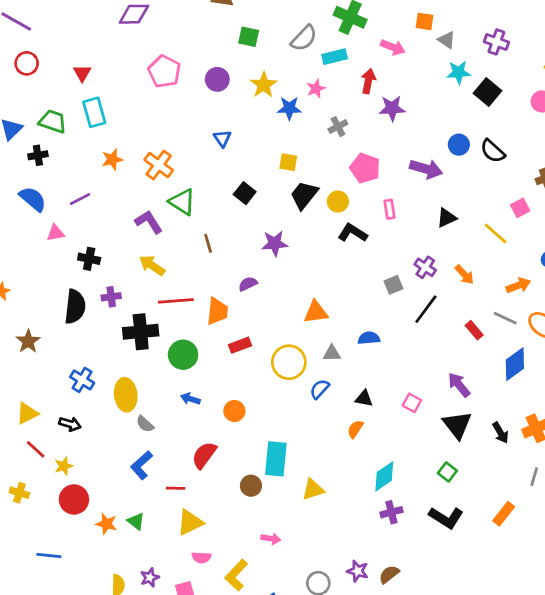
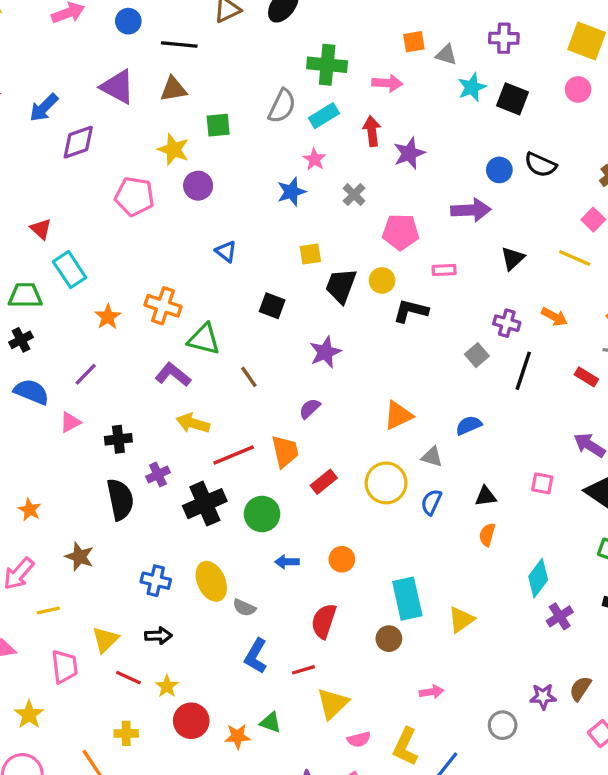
yellow star: (264, 85) -> (174, 150), moved
pink rectangle: (389, 209) -> (444, 270), turned -66
gray triangle: (332, 353) -> (432, 457), turned 36

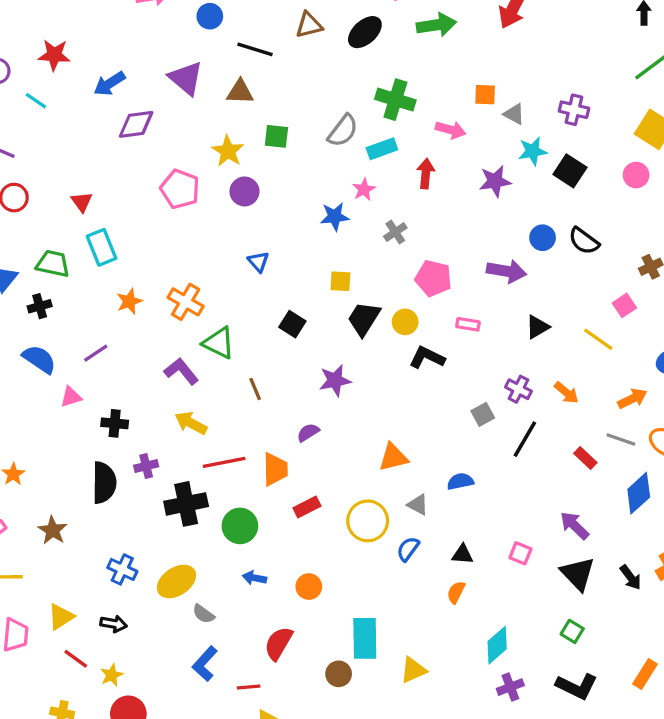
purple star: (409, 153) -> (495, 181), moved
yellow ellipse: (211, 581) -> (176, 581), turned 69

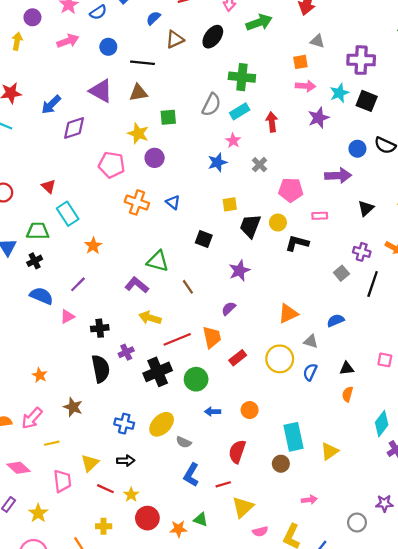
purple cross: (574, 110) -> (361, 60), size x1.4
gray triangle: (514, 114) -> (317, 41), moved
pink arrow: (451, 130) -> (305, 86), moved
orange cross: (186, 302) -> (137, 202), moved

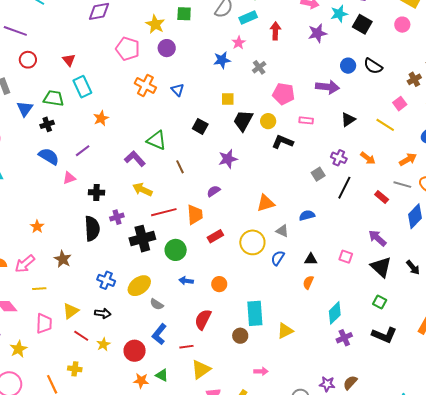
red circle: (147, 518) -> (135, 351), moved

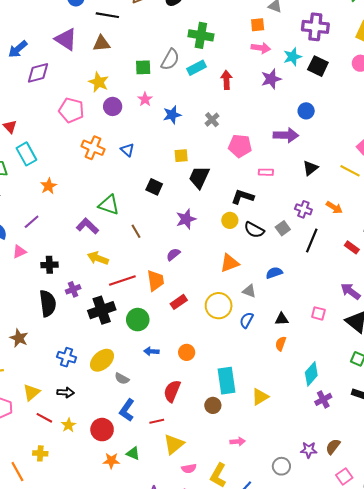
green square: (184, 14) -> (143, 67), moved
pink star: (239, 43) -> (145, 99), moved
black semicircle: (373, 66) -> (254, 230), moved
yellow circle: (268, 121) -> (230, 220), moved

